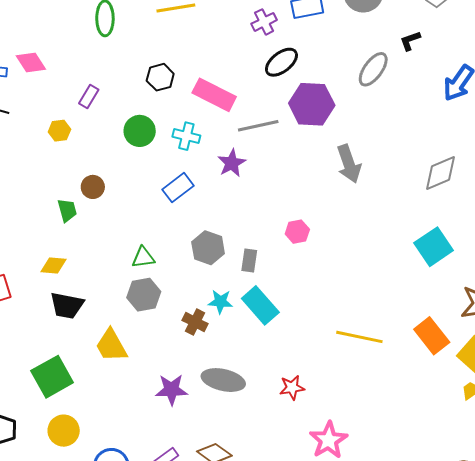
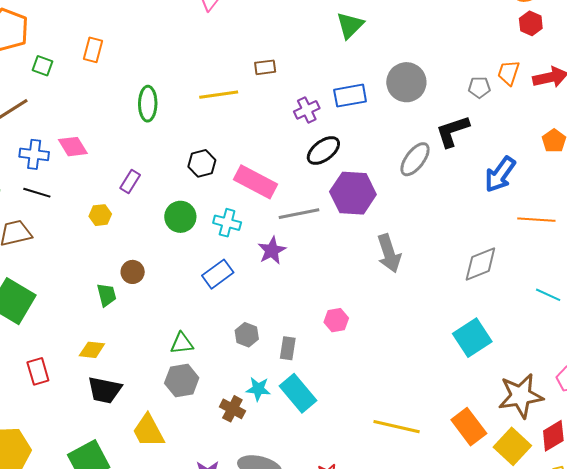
black L-shape: (410, 41) -> (452, 131), size x1.6
gray hexagon: (208, 248) -> (247, 335), size x0.7

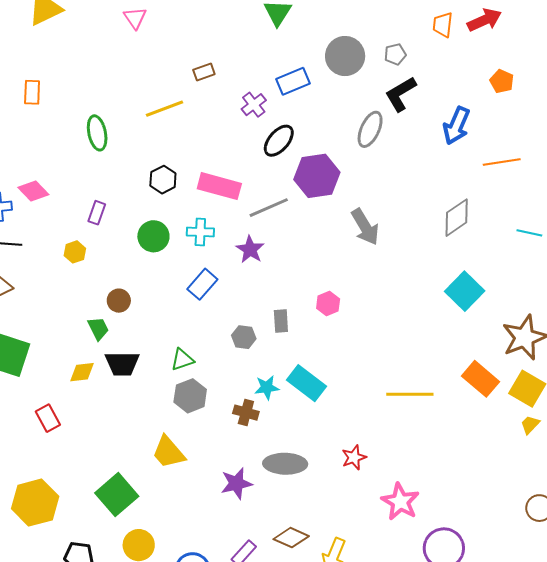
gray pentagon: (479, 87) -> (395, 54), moved
gray rectangle: (288, 348) -> (281, 321), moved
yellow diamond: (92, 350) -> (82, 372), moved
black trapezoid: (105, 390) -> (122, 364), moved

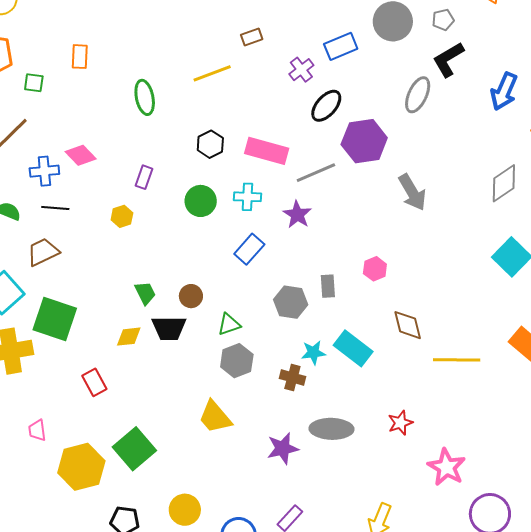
brown circle: (119, 301) -> (191, 296), moved
gray hexagon: (244, 337) -> (291, 302), size x1.4
green square: (117, 495) -> (134, 449), moved
brown diamond: (291, 538) -> (408, 325), moved, turned 52

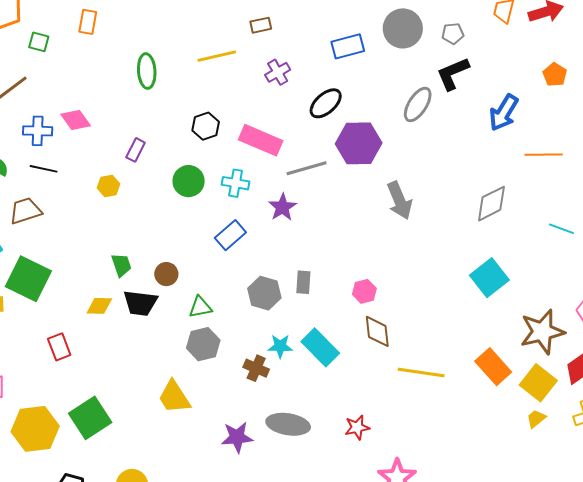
purple cross: (301, 70) -> (278, 72), moved
pink hexagon: (375, 269) -> (364, 291), moved

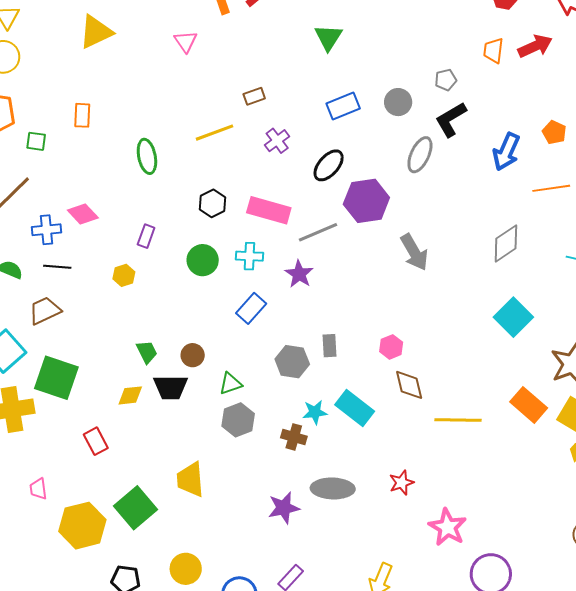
gray circle: (403, 28) -> (398, 102), moved, size x0.7
orange pentagon: (555, 75) -> (554, 132), moved
yellow trapezoid: (174, 397) -> (190, 479), moved, turned 36

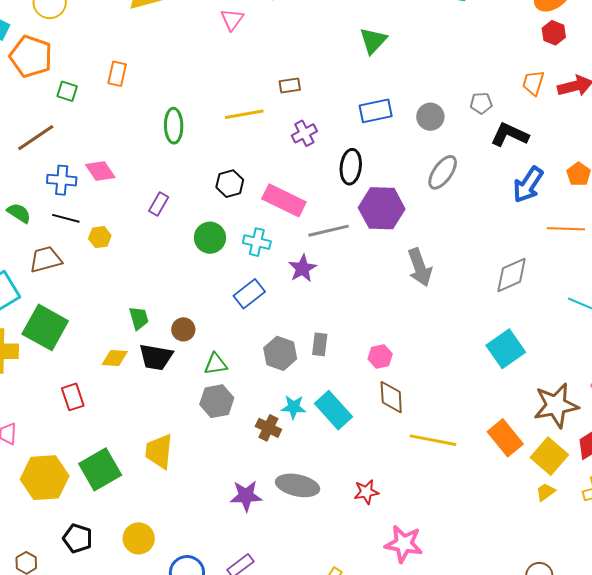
black L-shape: (451, 119) -> (510, 135), moved, turned 45
black ellipse: (329, 165) -> (351, 167), turned -44
yellow hexagon: (124, 275) -> (100, 237), moved
pink star: (448, 527) -> (404, 544), turned -30

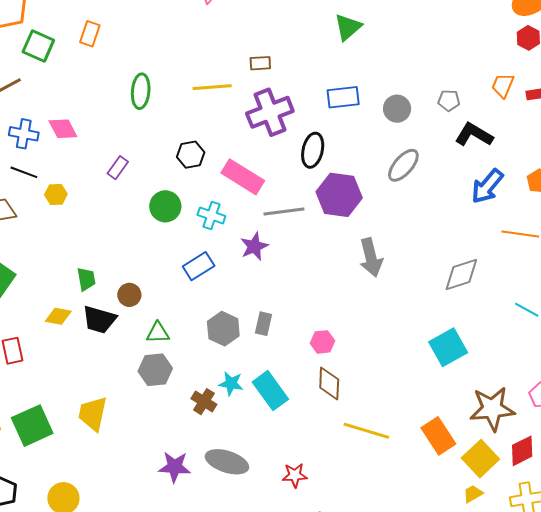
green square: (67, 91) -> (38, 46), size x1.5
purple cross: (304, 133) -> (270, 112), size x1.8

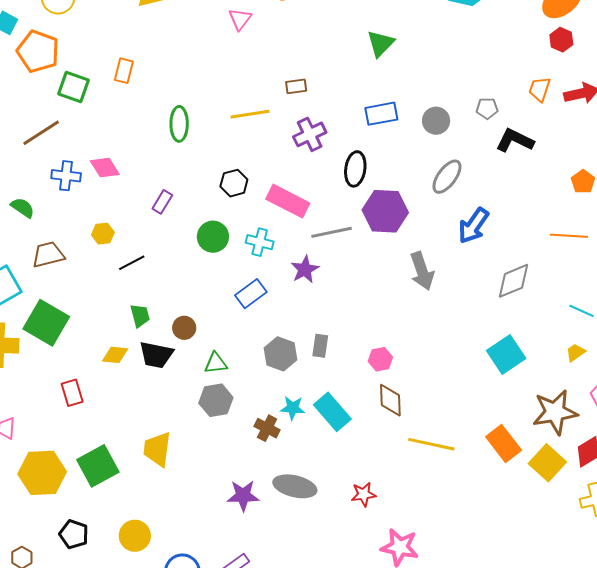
purple cross: (270, 112) -> (310, 134), size x0.7
black line: (24, 172) -> (132, 263), moved, turned -44
blue arrow: (487, 186) -> (473, 226), moved
yellow trapezoid: (473, 494) -> (575, 353), moved

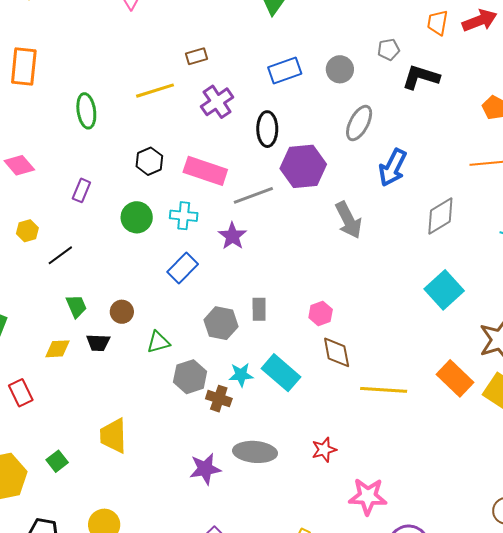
orange rectangle: (124, 71) -> (24, 67), size x1.5
black trapezoid: (156, 355) -> (98, 343), size x0.7
gray hexagon: (216, 400) -> (190, 377), moved
green square: (98, 466) -> (57, 461), size x0.5

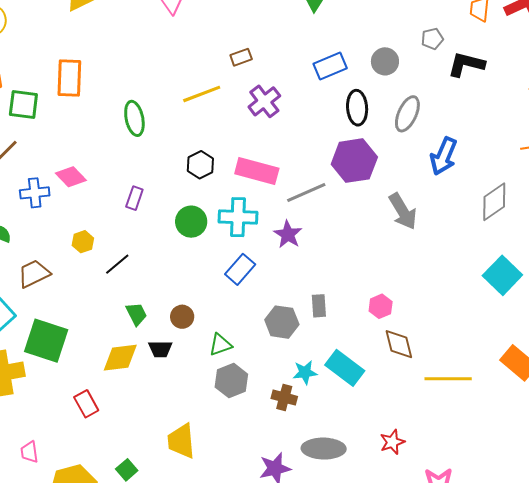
black ellipse: (267, 129) -> (357, 108), moved
cyan cross: (184, 216) -> (238, 217), size x1.4
yellow diamond: (58, 349) -> (120, 358), size x1.4
gray hexagon: (190, 377) -> (231, 381), moved

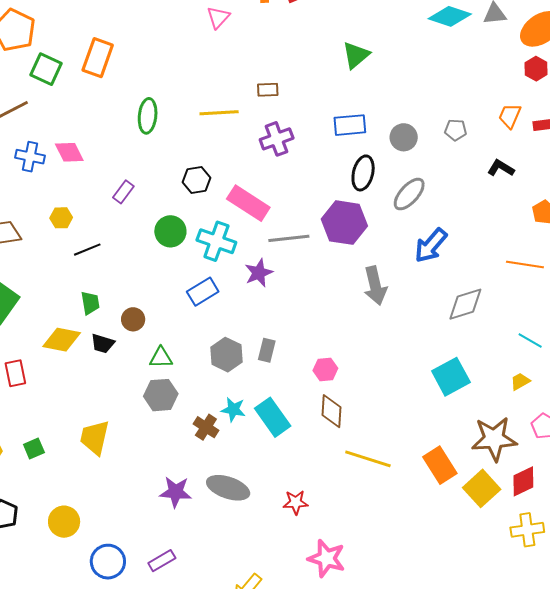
black L-shape: (466, 64) -> (501, 168), moved, size x0.7

